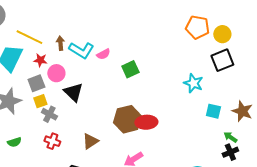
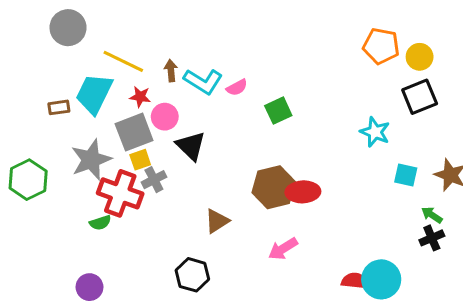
gray square: (36, 83) -> (134, 132), size x1.4
gray cross: (49, 114) -> (154, 180), turned 35
red cross: (52, 141) -> (120, 193), moved, size x1.8

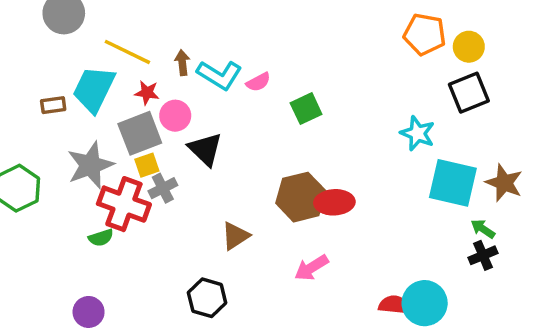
cyan square: (406, 175) -> (453, 183), size x1.8

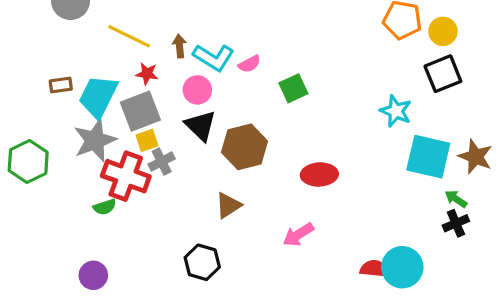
cyan trapezoid: (94, 89) -> (98, 96), moved
pink circle: (175, 116) -> (197, 90), moved
brown hexagon: (301, 197) -> (245, 147), moved

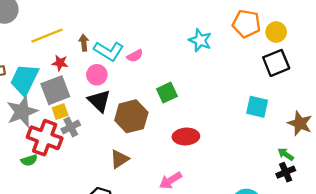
yellow line: (129, 36) -> (47, 36), turned -48
green square: (293, 88) -> (167, 93), moved
cyan star: (396, 111) -> (200, 40), moved
cyan square: (428, 157) -> (257, 107), moved, size x0.7

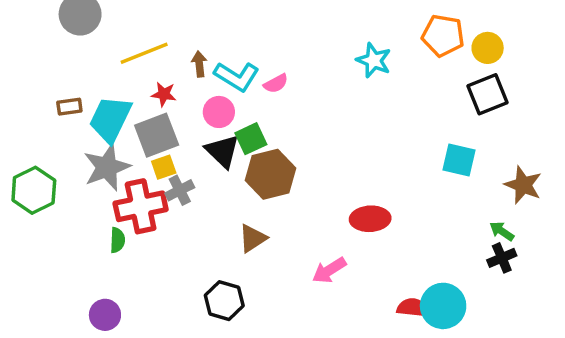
green square: (167, 93) -> (251, 139), moved
red ellipse: (186, 137) -> (370, 219), moved
red cross: (45, 138) -> (141, 206), turned -32
green semicircle: (29, 160) -> (117, 240), turned -70

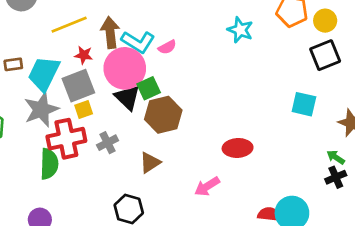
brown arrow: (199, 64) -> (110, 33), size x1.6
pink circle: (219, 112) -> (125, 68), size x1.8
gray cross: (180, 190) -> (108, 143), moved
green semicircle: (117, 240) -> (49, 164), size x1.6

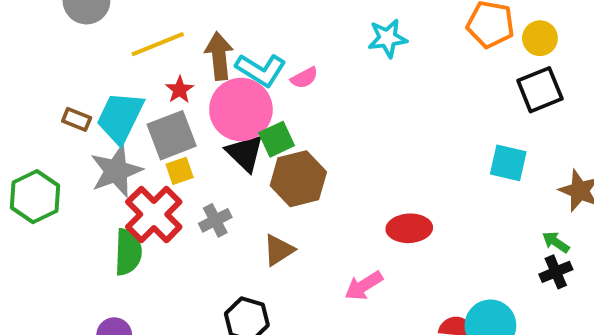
cyan star: (240, 30) -> (387, 38), moved, turned -30
red star: (84, 55) -> (180, 90), turned 30
brown rectangle: (13, 64) -> (77, 119), moved, turned 30
red cross: (66, 139) -> (154, 214), turned -33

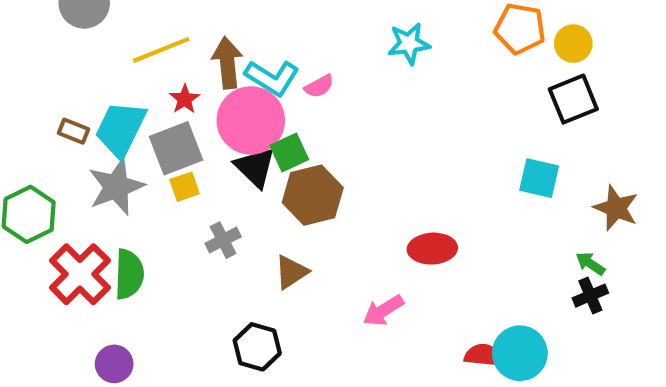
red cross: (154, 214) -> (80, 274), moved

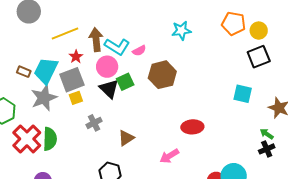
pink circle: (251, 120) -> (107, 67), size x0.7
brown hexagon: (313, 195) -> (162, 75), moved

